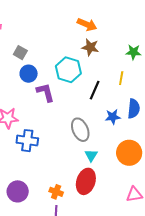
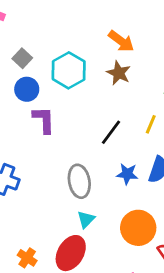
cyan hexagon: (68, 70) -> (69, 70), moved

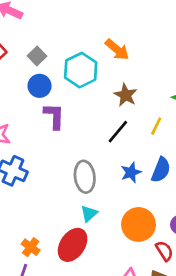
orange arrow: (121, 41) -> (117, 50), moved
brown star: (119, 73) -> (126, 95), moved
blue star: (127, 174) -> (131, 172), turned -30

